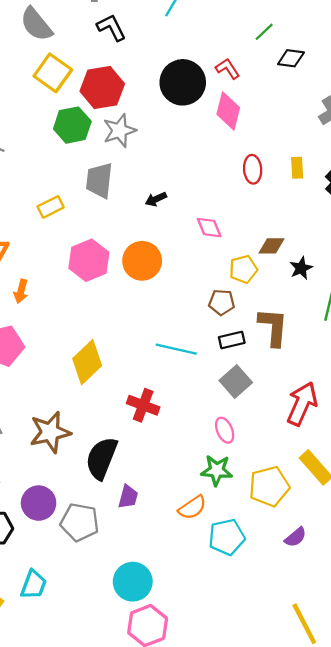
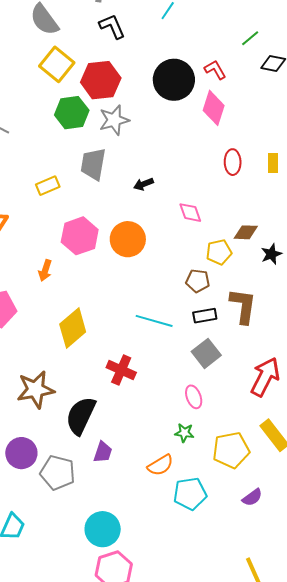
orange arrow: (21, 291) -> (45, 270), moved
green star: (217, 470) -> (184, 433), size x0.7

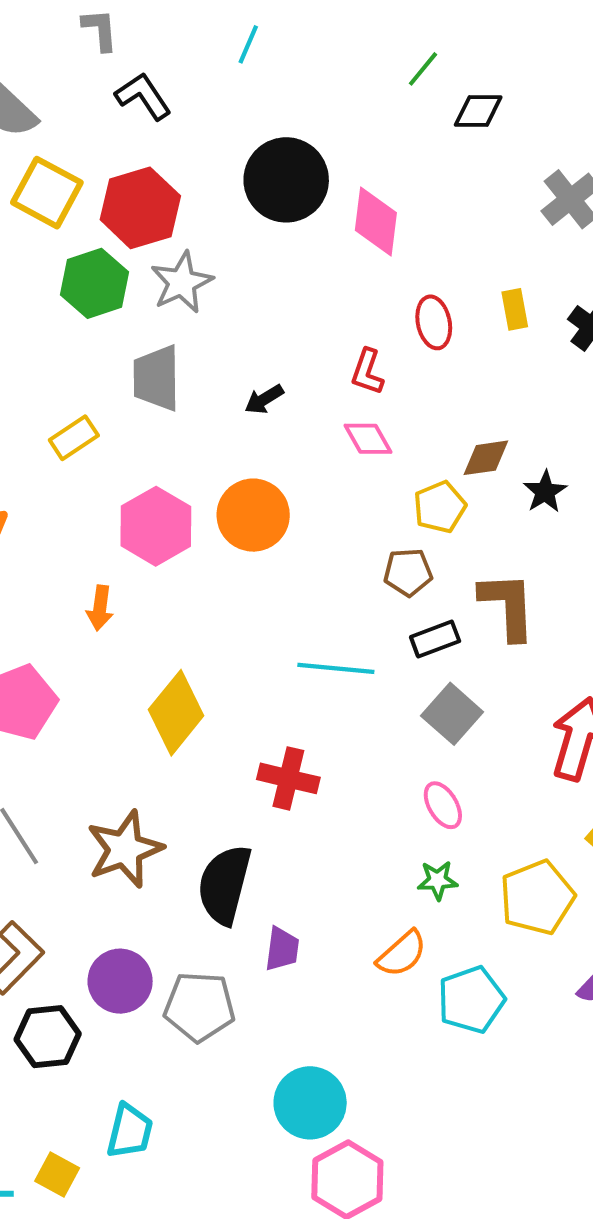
red L-shape: (215, 70) -> (367, 372), moved, turned -120

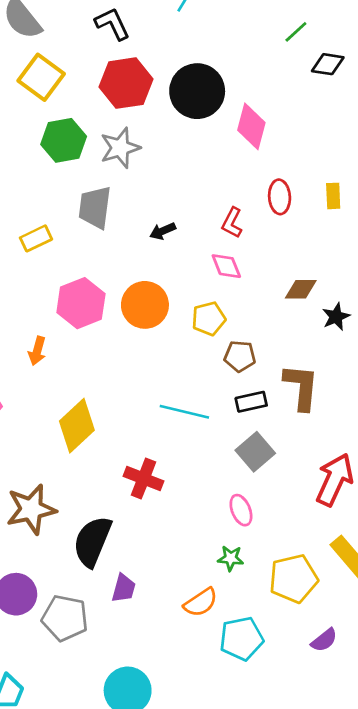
red hexagon: (140, 208) -> (126, 83), moved
yellow pentagon: (440, 507) -> (209, 319), moved

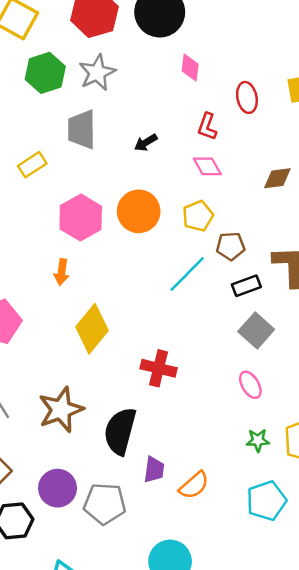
pink diamond: (251, 126) -> (190, 68), moved, size x0.7
orange arrow: (37, 351) -> (62, 272), moved
cyan line: (184, 412) -> (187, 274), moved, turned -51
green star: (231, 558) -> (258, 440), moved
orange semicircle: (201, 602) -> (194, 485), moved

